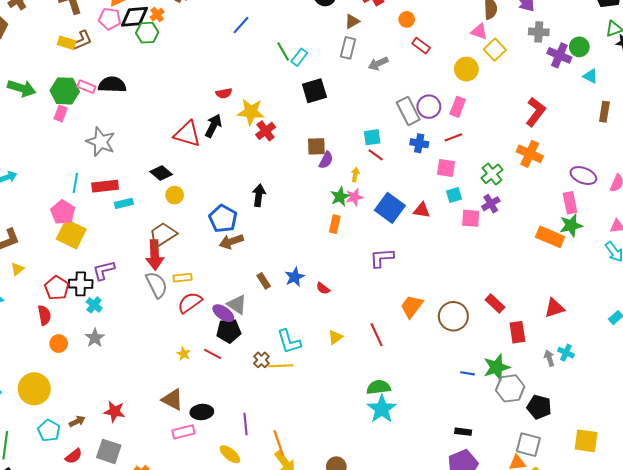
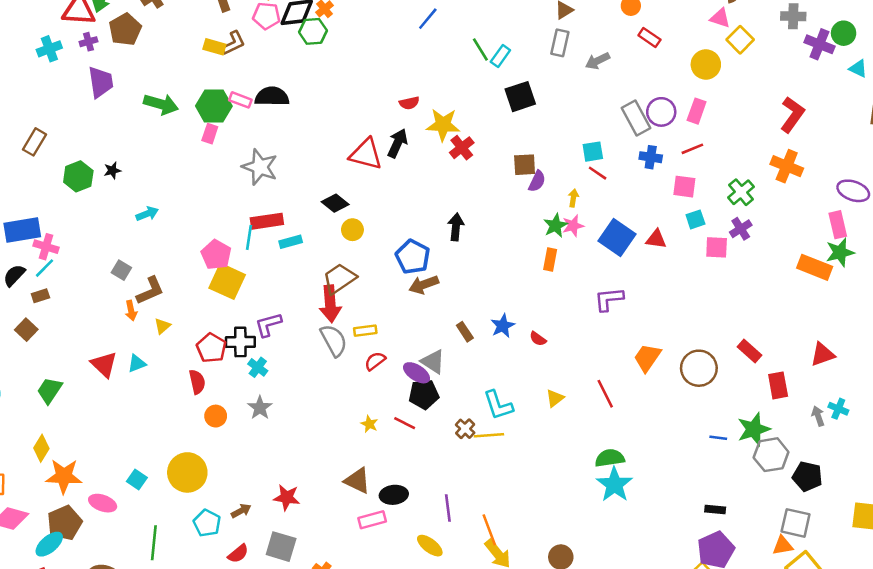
cyan line: (75, 183) -> (249, 237), moved
red semicircle: (190, 303) -> (375, 361), size x0.7

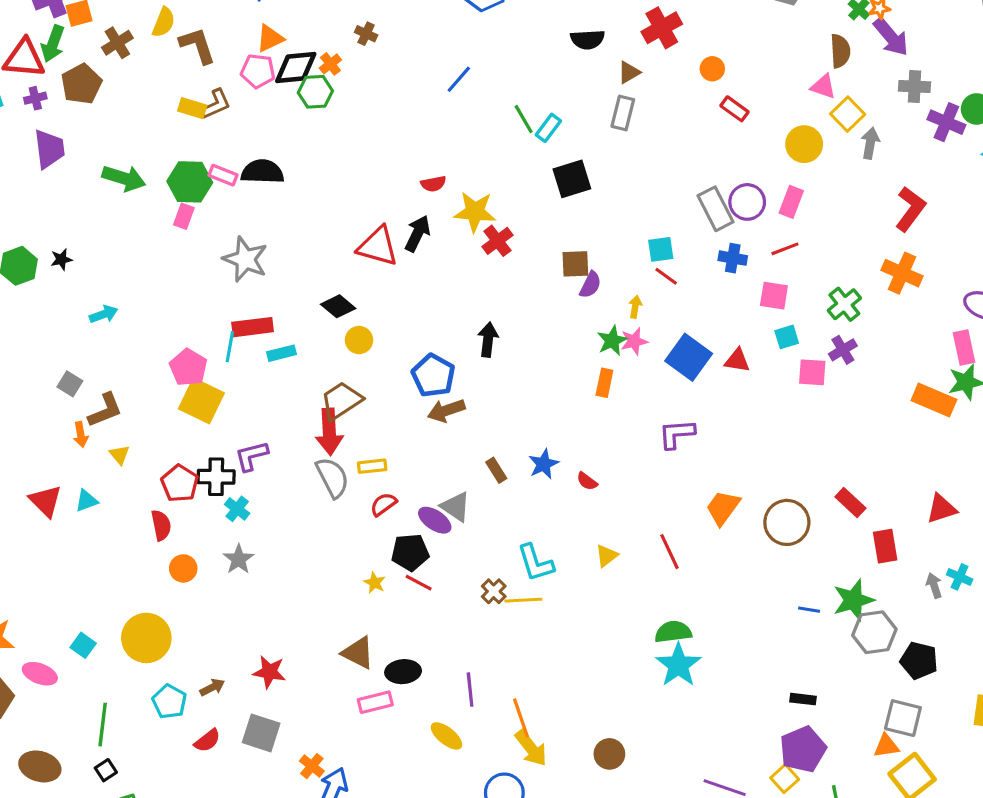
gray arrow: (597, 61) -> (870, 143), moved, turned 125
yellow triangle: (162, 326) -> (119, 455), turned -30
black pentagon: (424, 394) -> (410, 552), moved

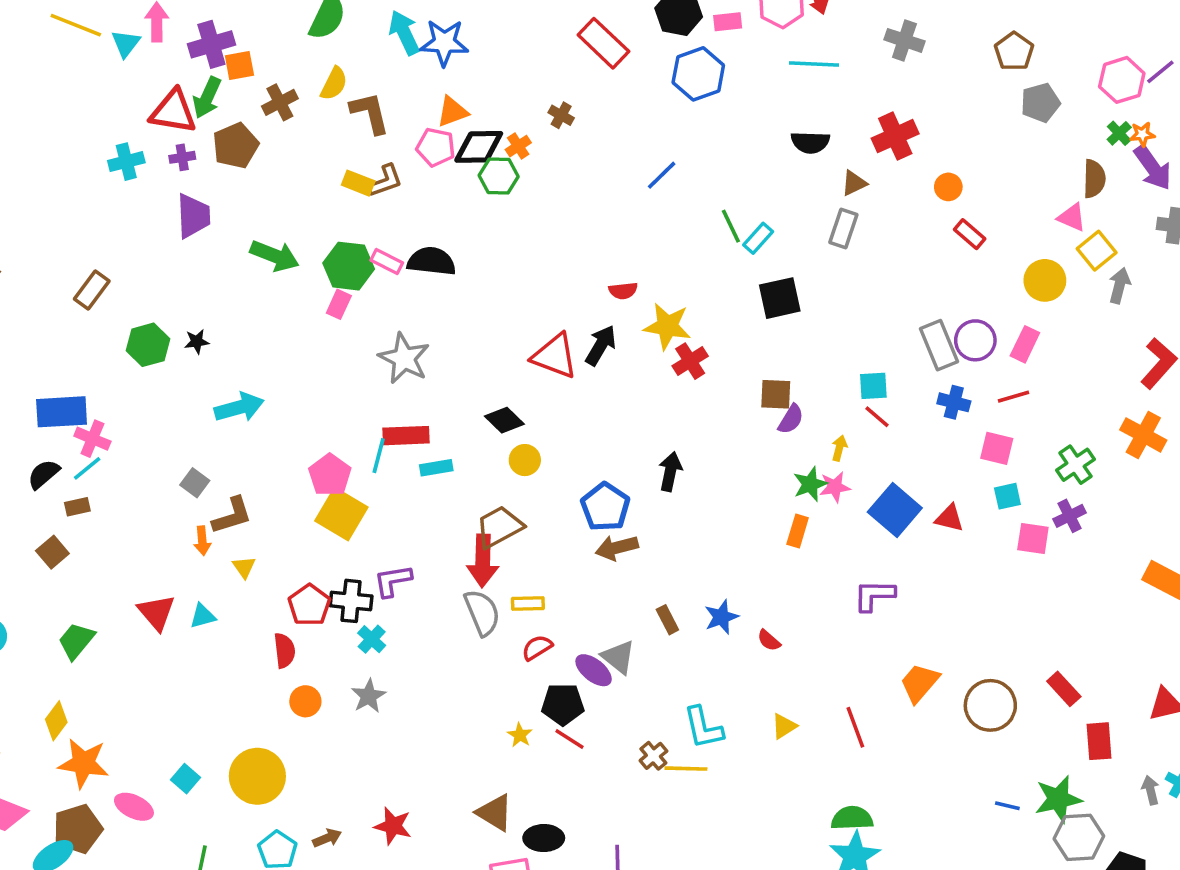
cyan arrow: (104, 314) -> (239, 407), size x1.5

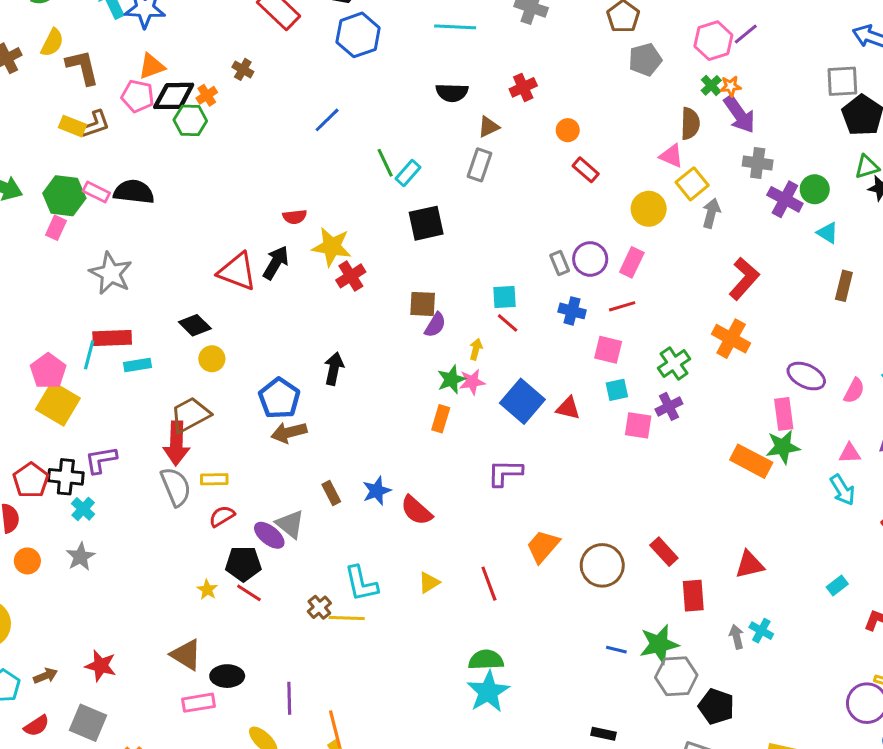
red cross: (895, 136) -> (523, 87), size x0.7
gray rectangle: (939, 345) -> (560, 263), size x0.6
red semicircle: (769, 640) -> (416, 510), size x1.6

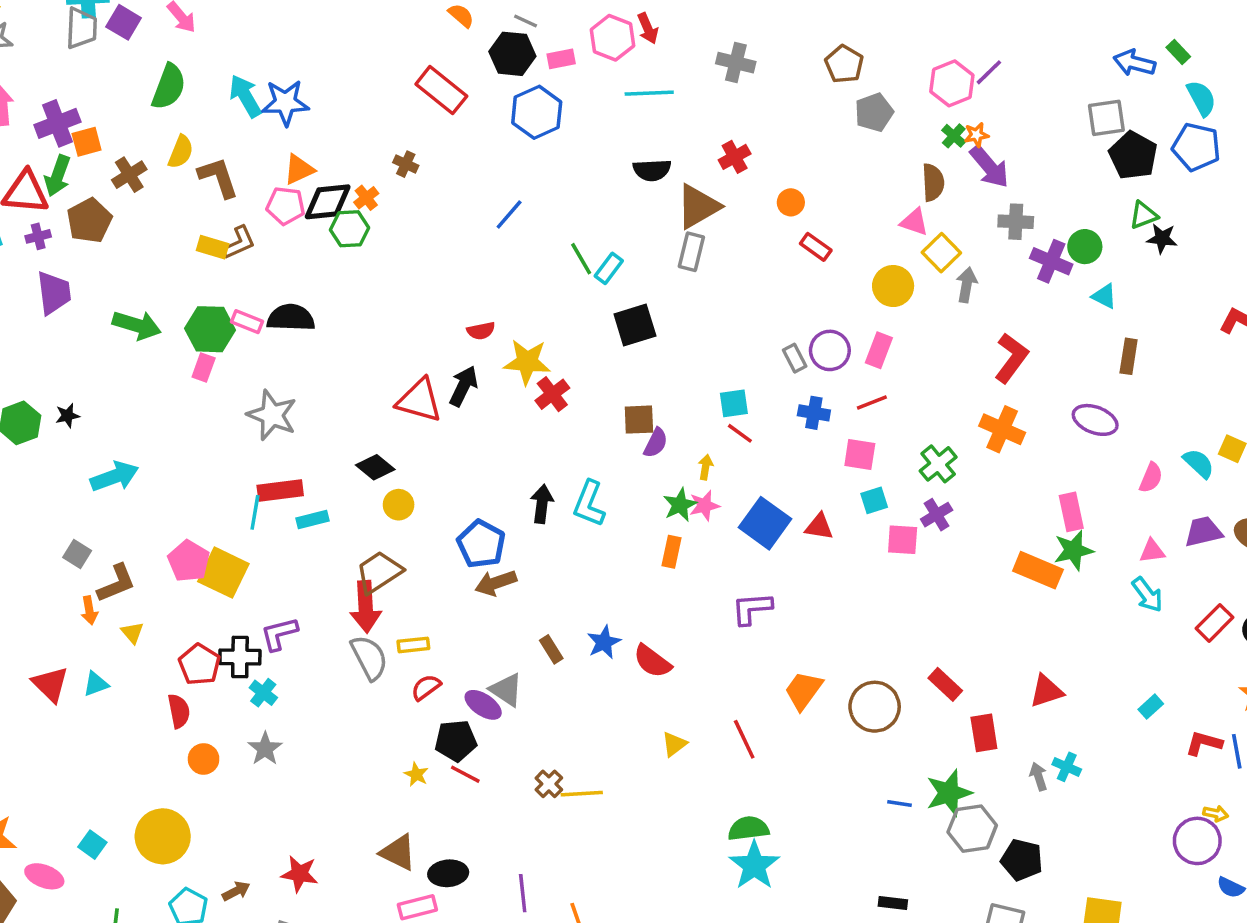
brown triangle: (488, 127) -> (698, 206), size x1.8
pink pentagon: (48, 371) -> (189, 561), moved
purple ellipse: (806, 376) -> (1095, 420), moved
cyan L-shape: (361, 584) -> (589, 504), moved, turned 39

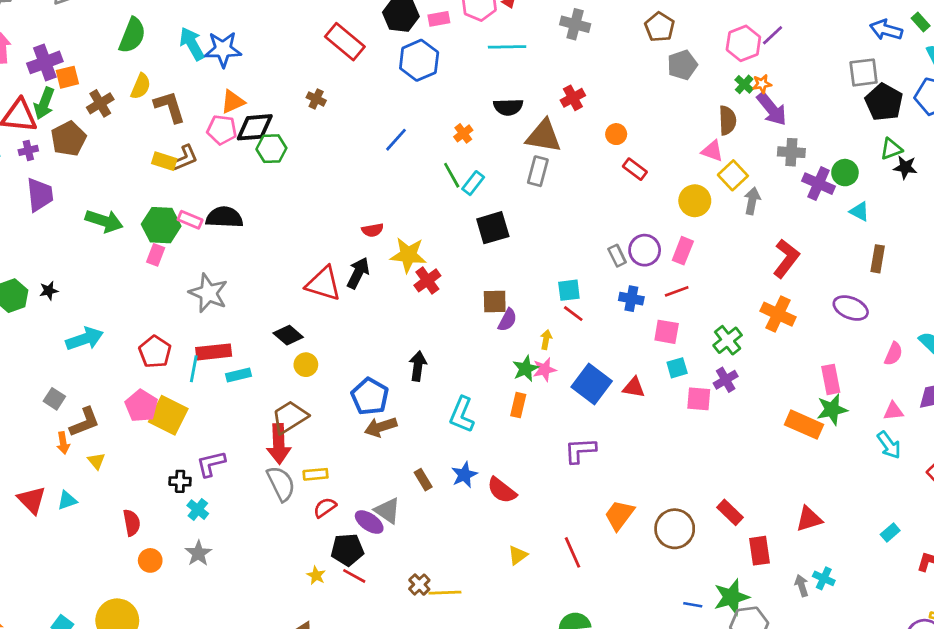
orange cross: (366, 198) -> (463, 133), moved
brown triangle: (698, 206) -> (544, 136), turned 39
cyan L-shape: (589, 504) -> (462, 415), moved
black cross: (240, 657) -> (180, 481), size x0.7
red pentagon: (200, 664) -> (155, 352), moved

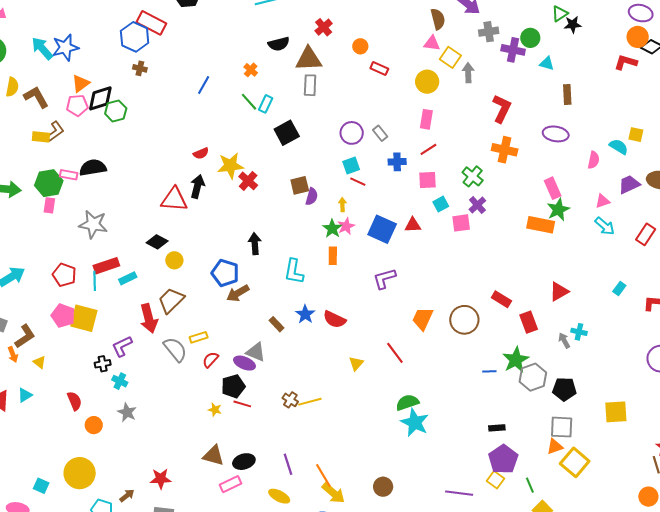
blue hexagon: (419, 60) -> (135, 37), moved
purple circle: (645, 250) -> (352, 133), moved
red arrow: (279, 444) -> (149, 318), moved

